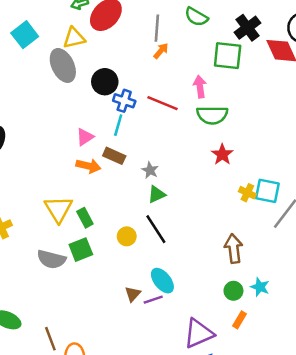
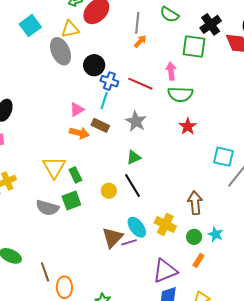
gray star: (150, 170) -> (136, 121), moved, size x1.5
yellow cross: (247, 193) -> (165, 224), moved, size x1.5
brown triangle: (133, 294) -> (112, 237), size x1.6

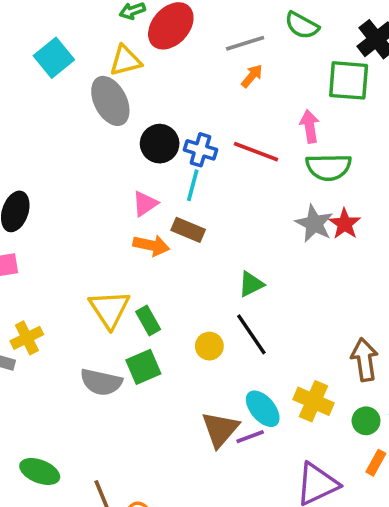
gray line: (137, 23) -> (245, 43), turned 70
black circle: (94, 65) -> (160, 144), moved
gray star: (136, 121) -> (314, 224), moved

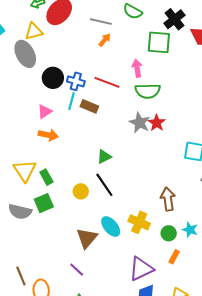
gray line: (245, 43) -> (101, 22), turned 30
brown rectangle: (188, 230) -> (89, 106), moved
purple line: (250, 437) -> (77, 270), moved, turned 63

